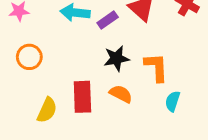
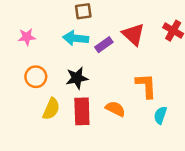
black star: (116, 58) -> (77, 78), moved
yellow semicircle: (47, 110) -> (51, 109), moved

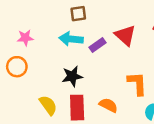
orange circle: (36, 77) -> (17, 67), moved
yellow semicircle: (51, 109) -> (48, 105), turned -60

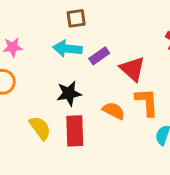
red triangle: (125, 35) -> (132, 69), moved
orange semicircle: (108, 105) -> (114, 111), moved

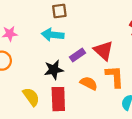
purple rectangle: (99, 56) -> (77, 55), moved

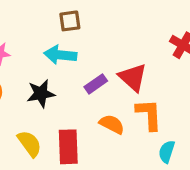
black star: (54, 70) -> (41, 94), moved

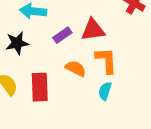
red triangle: (133, 77) -> (93, 30), turned -50
cyan semicircle: (167, 152) -> (105, 91), moved

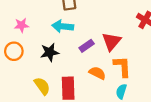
red triangle: (93, 30) -> (112, 41), turned -42

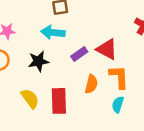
red triangle: (112, 41) -> (107, 49), turned -42
orange semicircle: (97, 73) -> (91, 84), turned 77

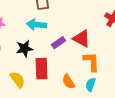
orange semicircle: (91, 84) -> (69, 82), moved, turned 133
red rectangle: (59, 101) -> (42, 69), moved

